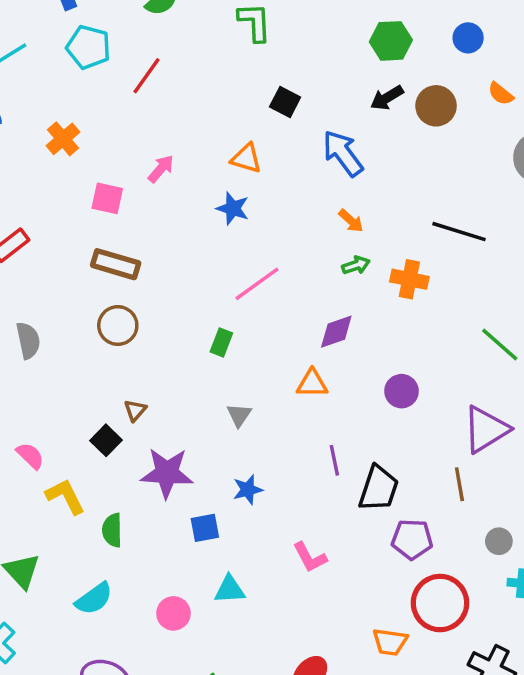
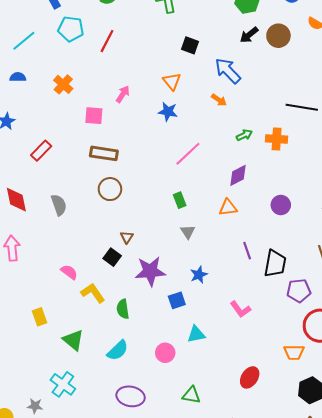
orange triangle: (246, 158) -> (172, 81), turned 42
orange arrow: (351, 221) -> (219, 100), moved
green rectangle: (221, 342) -> (180, 200), moved, turned -35

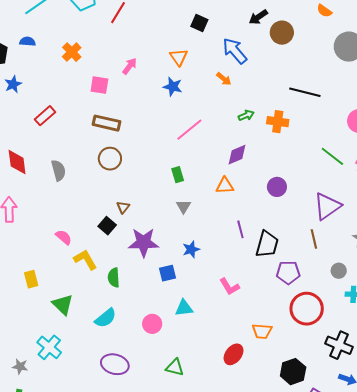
brown circle: (278, 36) -> (282, 33), moved
orange trapezoid: (294, 352) -> (262, 331), moved

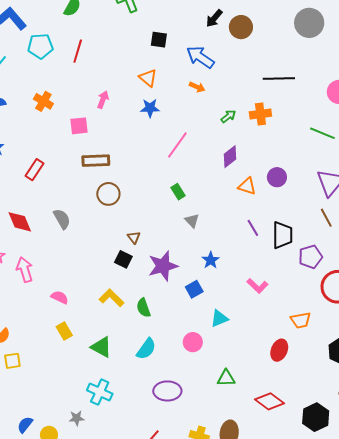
orange triangle: (225, 186) -> (247, 186), moved, turned 36
pink semicircle: (64, 237) -> (60, 297), moved

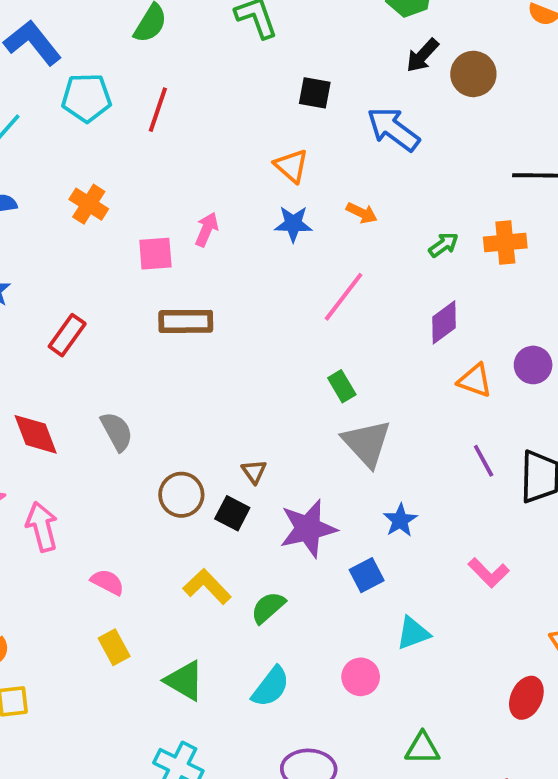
orange arrow: (197, 87) -> (362, 213), moved
pink arrow: (103, 100) -> (207, 229), moved
brown circle: (108, 194) -> (181, 495), moved
gray triangle: (192, 221) -> (367, 443), size x1.8
green semicircle: (143, 308) -> (268, 608), turned 66

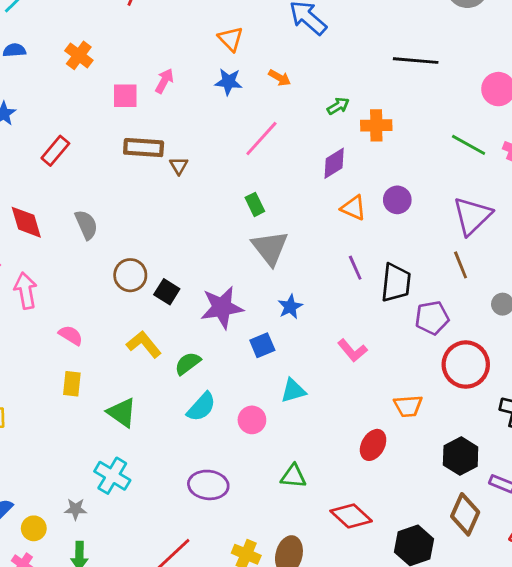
orange cross: (505, 242) -> (376, 125), moved
brown triangle: (254, 472) -> (179, 166), moved
yellow rectangle: (114, 647) -> (72, 384), turned 30
cyan semicircle: (271, 687) -> (201, 407), moved

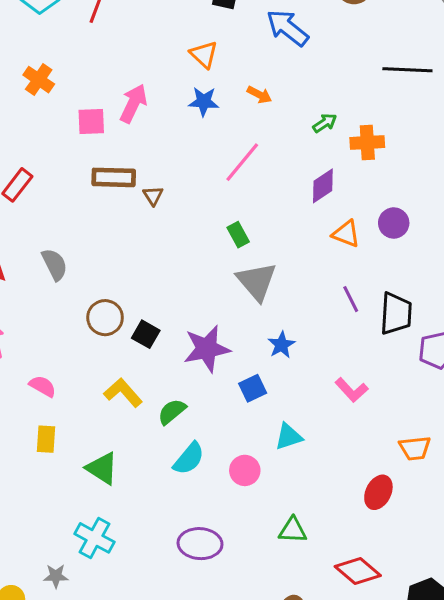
pink arrow: (164, 81) -> (133, 104), size x1.4

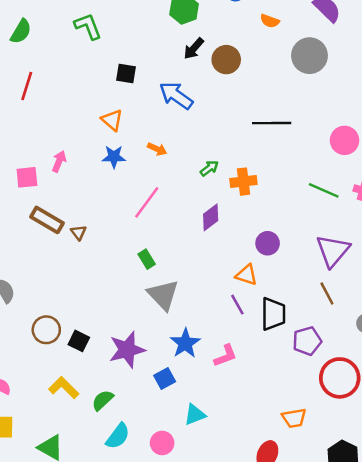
pink arrow: (133, 104) -> (59, 161), size x0.7
brown rectangle: (114, 177) -> (47, 220), turned 32
orange triangle: (346, 234) -> (246, 275), moved
blue star: (281, 345) -> (185, 343), size x1.4
pink L-shape: (352, 390) -> (225, 356), moved, turned -65

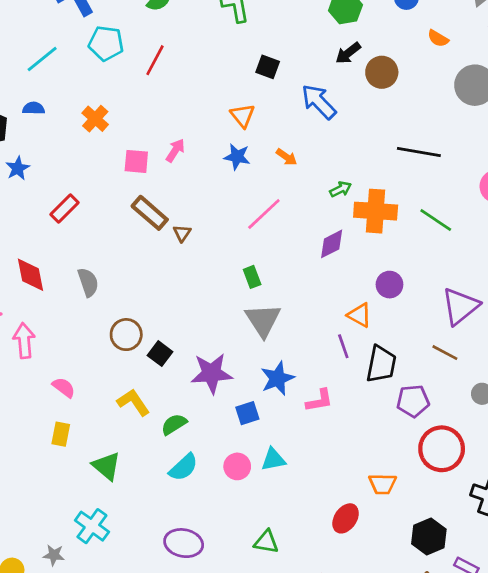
orange cross: (243, 182) -> (376, 211), size x1.4
green line: (324, 190) -> (436, 220), moved
brown line: (327, 293) -> (445, 353), turned -45
pink circle: (162, 443) -> (237, 466), moved

